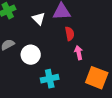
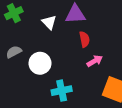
pink arrow: (79, 53) -> (95, 61), turned 72

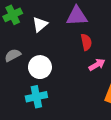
white triangle: (49, 22) -> (40, 24), moved, turned 35
cyan cross: (62, 91) -> (36, 97), moved

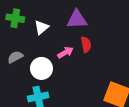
green cross: (13, 15) -> (15, 18), turned 36
pink arrow: (97, 65) -> (65, 52), moved

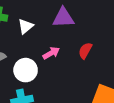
red semicircle: (86, 44) -> (85, 51), moved, turned -140

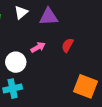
white triangle: (26, 26) -> (21, 12), moved

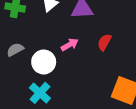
cyan cross: (13, 89) -> (40, 93), turned -36

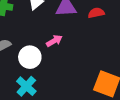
red semicircle: (104, 42) -> (96, 13), moved, turned 49

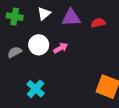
white circle: (30, 57) -> (39, 45), moved

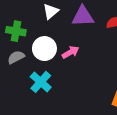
green cross: (15, 17) -> (16, 31), moved
cyan cross: (36, 89) -> (41, 82), moved

